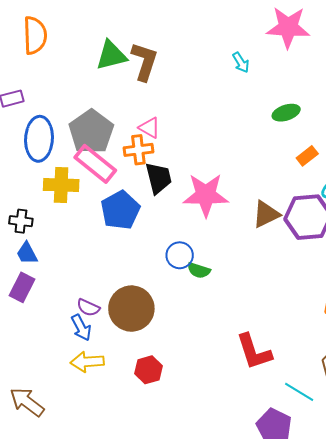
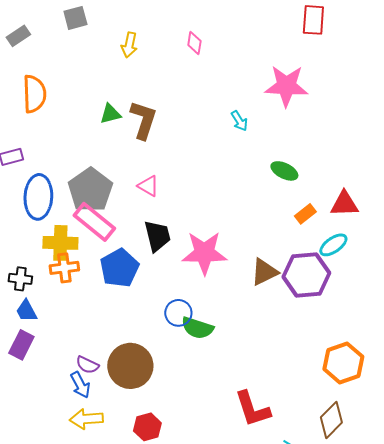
green triangle: (111, 55) -> (110, 114), size x0.7
green ellipse: (286, 113) -> (284, 171), turned 44
orange cross: (138, 150) -> (64, 268), moved
green semicircle: (199, 270) -> (197, 328), size x1.4

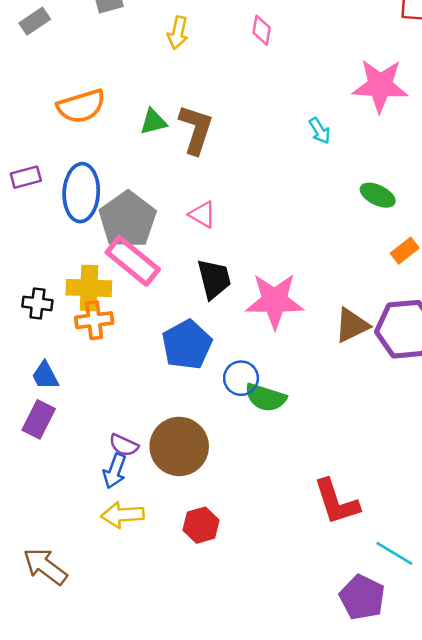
orange semicircle: (34, 94) -> (81, 106), moved, turned 75
blue ellipse: (38, 197) -> (81, 193), moved
blue pentagon: (119, 268) -> (187, 345), moved
black cross: (20, 279) -> (37, 303), moved
blue arrow: (80, 385) -> (115, 471), turned 48

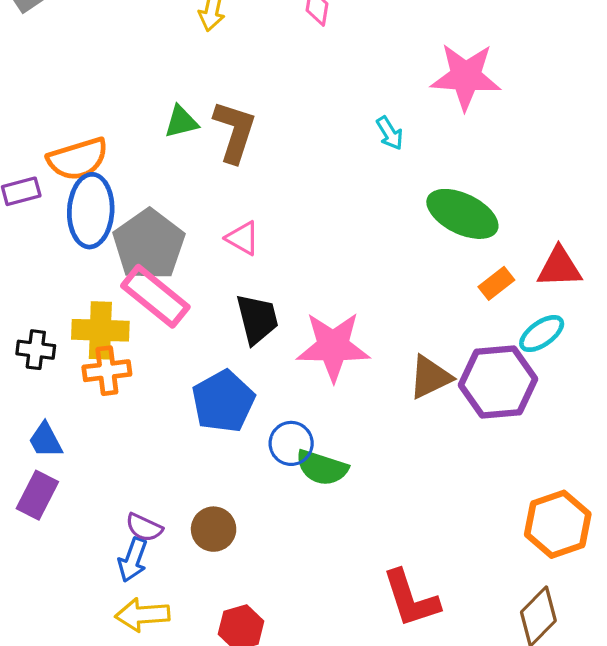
orange semicircle: (81, 106) -> (78, 159), moved
green ellipse: (378, 195) -> (462, 214), size x1.6
brown circle: (179, 446) -> (214, 529), size x0.6

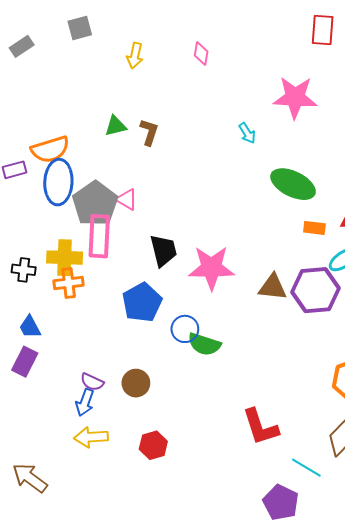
brown L-shape: (235, 131) -> (149, 132), size x0.7
pink triangle: (243, 238) -> (127, 199), moved
orange rectangle: (496, 283) -> (314, 228), turned 45
pink rectangle: (155, 296) -> (99, 236), turned 54
brown triangle: (430, 377) -> (273, 287), turned 32

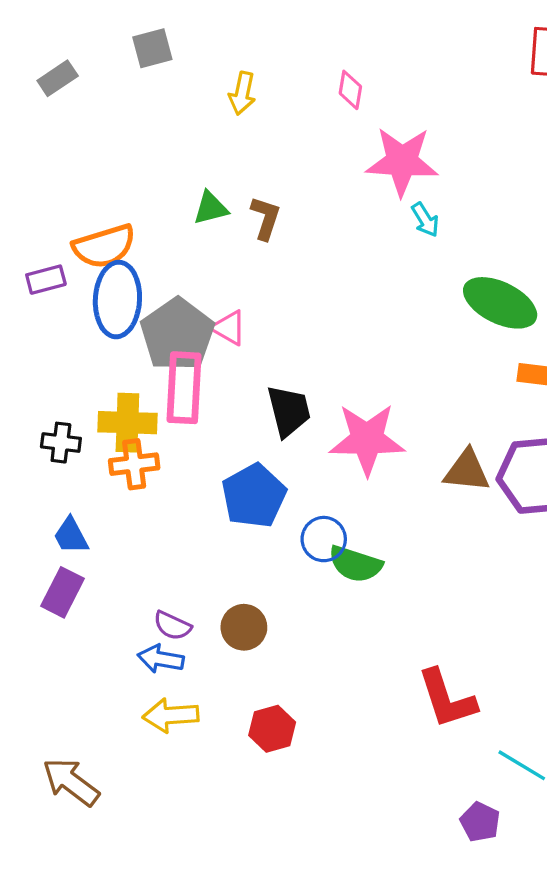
pink star: (295, 97) -> (402, 161), moved
blue arrow: (85, 402) -> (161, 659), turned 80
purple pentagon: (281, 502) -> (480, 822), size x0.7

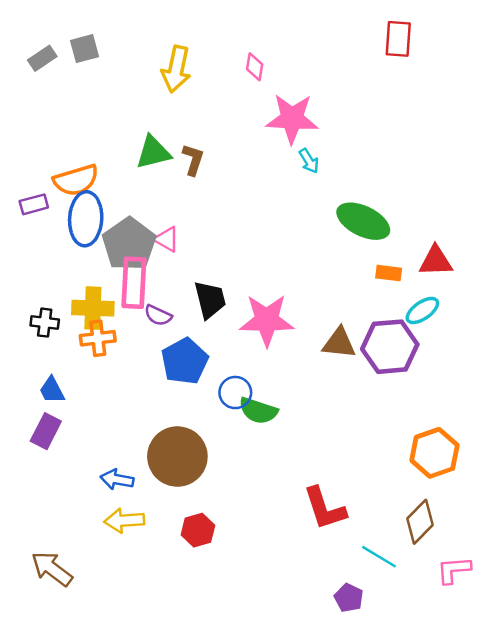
gray square: (152, 48) -> (84, 49), moved
yellow arrow: (242, 93) -> (176, 69), size x1.5
green triangle: (211, 208) -> (153, 152), size x1.4
purple semicircle: (172, 626) -> (158, 315), moved
brown circle: (244, 627) -> (177, 457), size x1.8

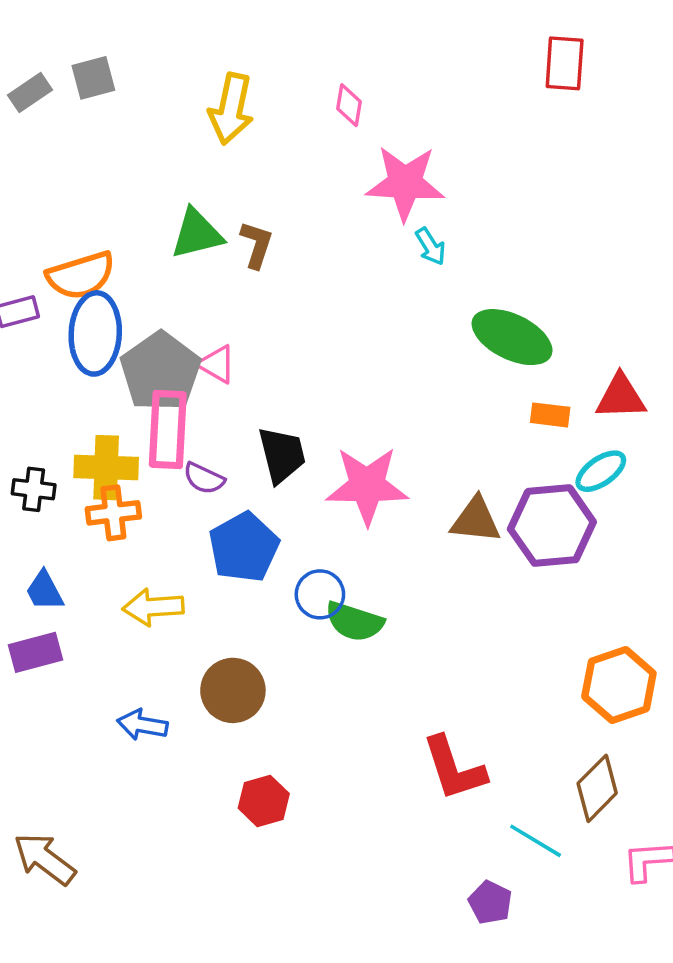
purple rectangle: (46, 431) -> (35, 652), turned 48
brown circle: (177, 457) -> (233, 690), size x0.7
yellow arrow: (124, 520) -> (153, 607), moved

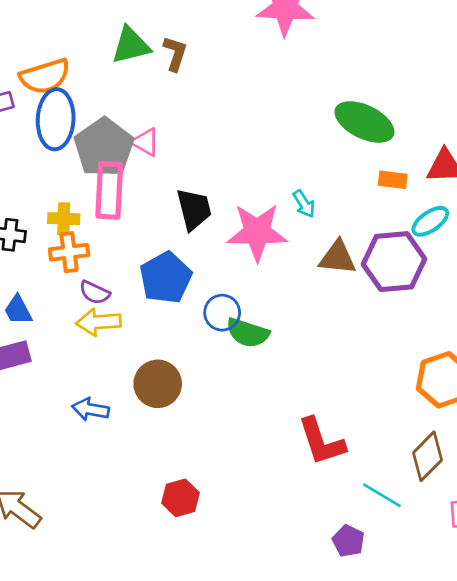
cyan arrow: (430, 246) -> (304, 204), moved
yellow cross: (106, 468) -> (64, 219), size x0.7
purple semicircle: (204, 478) -> (95, 292), moved
red hexagon: (264, 801) -> (180, 498), moved

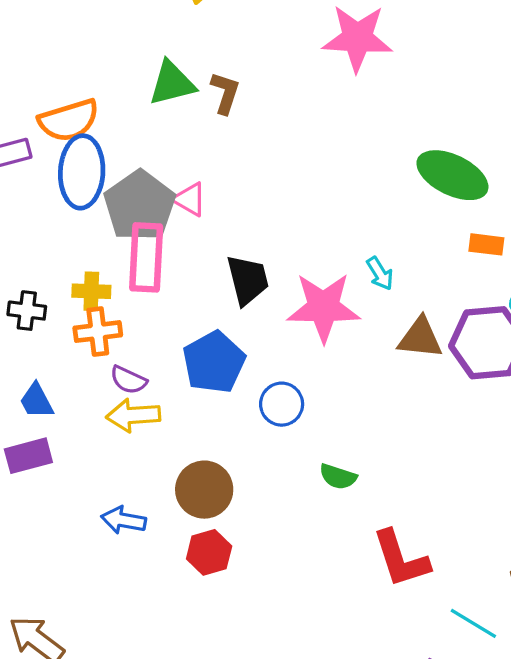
green semicircle: (248, 333) -> (338, 477), moved, size x0.7
red hexagon: (180, 498) -> (209, 552), moved

